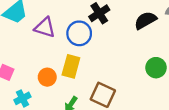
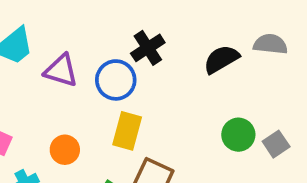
yellow rectangle: (71, 66) -> (127, 131), moved

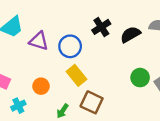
black cross: (148, 48) -> (101, 27), moved
yellow rectangle: (127, 131) -> (77, 75), turned -54

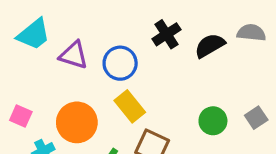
green circle: (140, 78) -> (213, 121), moved
orange circle: (41, 86) -> (77, 122), size x1.6

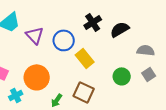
gray semicircle: (251, 33) -> (146, 50), moved
purple triangle: (74, 55) -> (35, 35), turned 30
yellow rectangle: (130, 106) -> (85, 58), moved

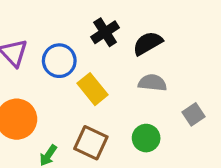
gray semicircle: (146, 50) -> (152, 83), moved
green circle: (122, 76) -> (146, 138), moved

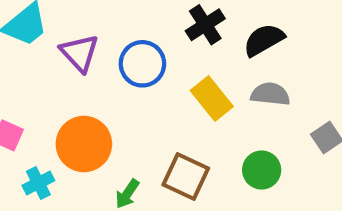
yellow rectangle: (92, 89) -> (212, 98), moved

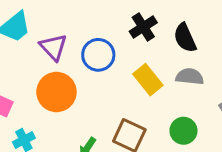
black semicircle: (264, 40) -> (185, 38), turned -84
orange circle: (84, 144) -> (56, 92), moved

